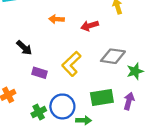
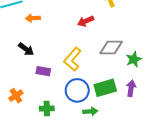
orange arrow: (57, 19) -> (33, 18), moved
blue circle: (62, 106) -> (77, 90), moved
green cross: (39, 112) -> (47, 109), turned 32

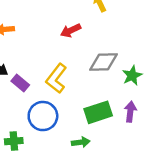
purple rectangle: (43, 71) -> (20, 83), moved, turned 32
blue circle: (77, 90) -> (43, 116), moved
green cross: (47, 109) -> (14, 141), moved

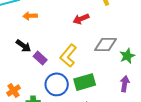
green rectangle: (98, 112) -> (85, 82), moved

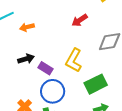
black arrow: (23, 46) -> (26, 59), turned -42
blue circle: (57, 84) -> (53, 91), moved

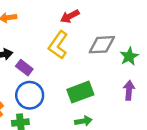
yellow L-shape: (74, 60) -> (58, 45), moved

